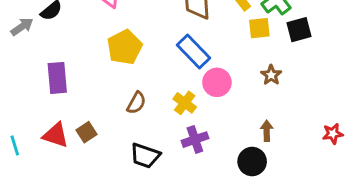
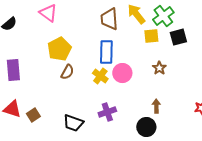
blue rectangle: (193, 52) -> (106, 52), turned 45
brown semicircle: (136, 103) -> (67, 72), moved
yellow cross: (185, 103) -> (100, 76), moved
brown square: (86, 132) -> (33, 115), moved

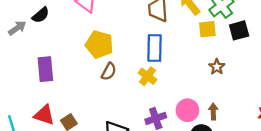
yellow pentagon: (59, 49) -> (99, 44), turned -30
pink circle: (122, 73) -> (187, 110), moved

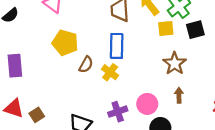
brown star: (217, 67) -> (175, 63), size x1.5
brown semicircle: (109, 71) -> (86, 65), moved
brown arrow: (213, 111) -> (179, 95), moved

